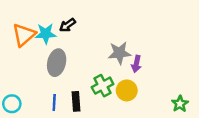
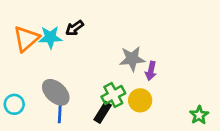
gray ellipse: (57, 63) -> (56, 92), moved, turned -60
black rectangle: (76, 101) -> (103, 112), moved, turned 36
cyan circle: (12, 104) -> (14, 104), moved

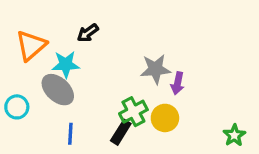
cyan star: (50, 37) -> (66, 64), moved
gray ellipse: (56, 92) -> (58, 90), moved
cyan circle: (14, 104) -> (17, 107), moved

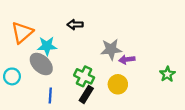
black arrow: (88, 33) -> (75, 25), moved, turned 35
purple arrow: (178, 83) -> (127, 60), turned 70
green cross: (133, 112) -> (84, 76), moved, turned -36
green star: (234, 135) -> (167, 74), moved

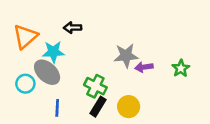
black arrow: (75, 25) -> (73, 28), moved
green star: (167, 74) -> (181, 68), moved
cyan circle: (12, 76) -> (25, 84), moved
yellow circle: (118, 84) -> (129, 107), moved

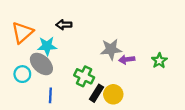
black rectangle: (98, 107) -> (96, 93), moved

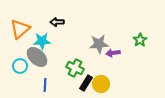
green star: (159, 61) -> (140, 40), moved

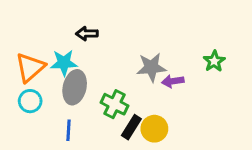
orange triangle: (20, 29) -> (30, 67), moved
gray ellipse: (37, 57) -> (75, 87), moved, turned 60

